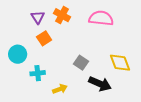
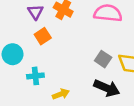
gray square: (81, 63) -> (103, 59), moved

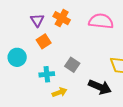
gray square: (103, 59) -> (72, 65), moved
cyan cross: (35, 76) -> (47, 74), moved

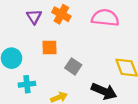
orange square: (44, 41) -> (49, 47), moved, turned 32
cyan cross: (47, 74) -> (27, 84), moved

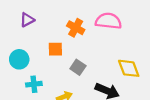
orange cross: (61, 14) -> (76, 28), moved
purple triangle: (34, 17) -> (27, 20), moved, turned 35

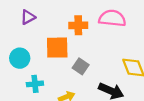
orange cross: (76, 28) -> (78, 25), turned -30
orange square: (55, 49) -> (57, 48), size x1.5

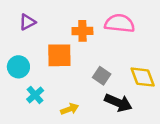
gray square: (81, 66) -> (102, 76), moved
cyan cross: (35, 84) -> (35, 95), turned -35

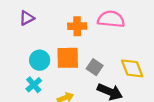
orange square: (59, 55) -> (68, 58), moved
cyan circle: (18, 67) -> (40, 60), moved

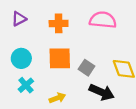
orange cross: (77, 26) -> (59, 23), moved
cyan circle: (40, 60) -> (21, 58), moved

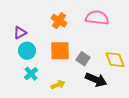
purple triangle: (19, 19) -> (20, 33), moved
orange cross: (59, 23) -> (59, 21), turned 35

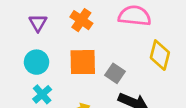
purple triangle: (20, 33) -> (38, 23), moved, turned -32
yellow diamond: (115, 60) -> (160, 55), moved, turned 35

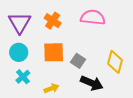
purple triangle: (38, 23) -> (20, 23), size x1.6
yellow diamond: (160, 55) -> (115, 62), moved

